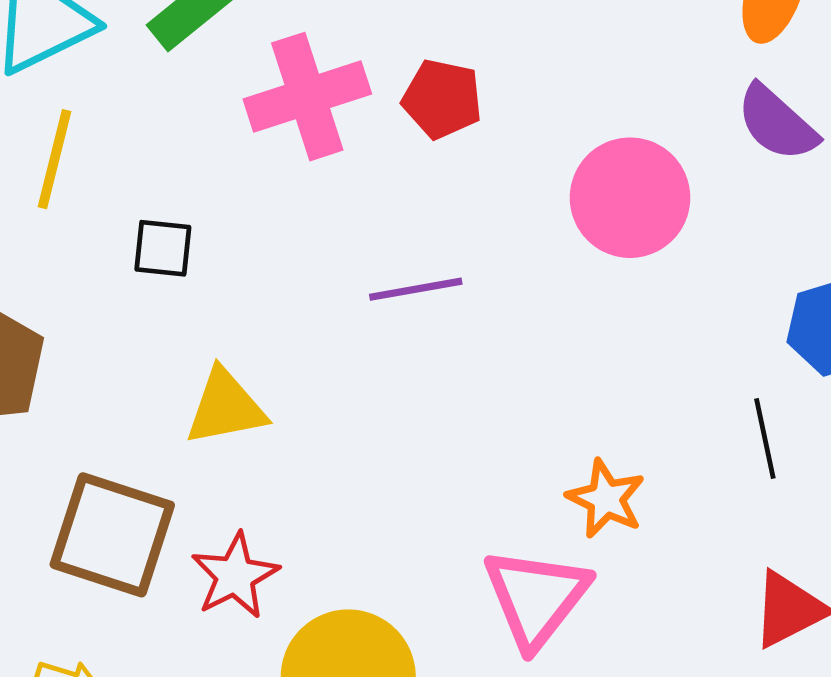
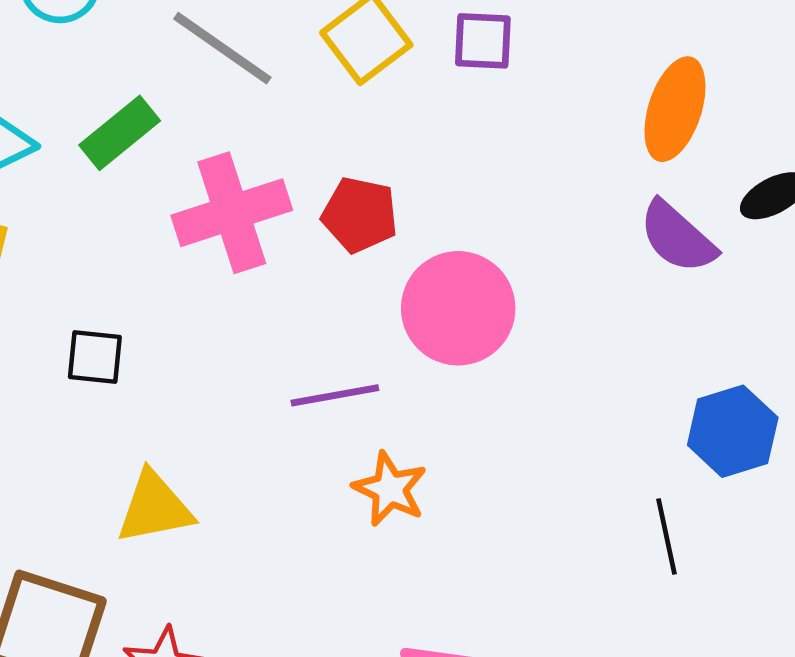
pink circle: (630, 198) -> (458, 308), moved
orange star: (606, 499) -> (390, 489), moved

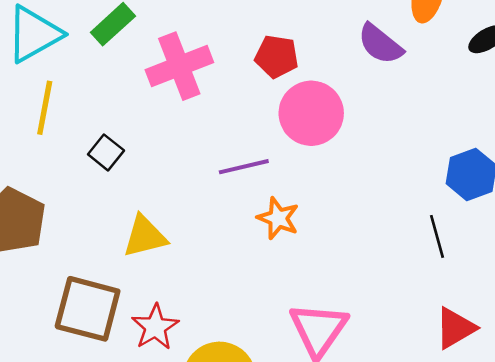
red pentagon: (360, 215) -> (277, 57), moved
purple semicircle: (677, 237) -> (380, 44), moved
black square: (95, 357) -> (106, 152), turned 36

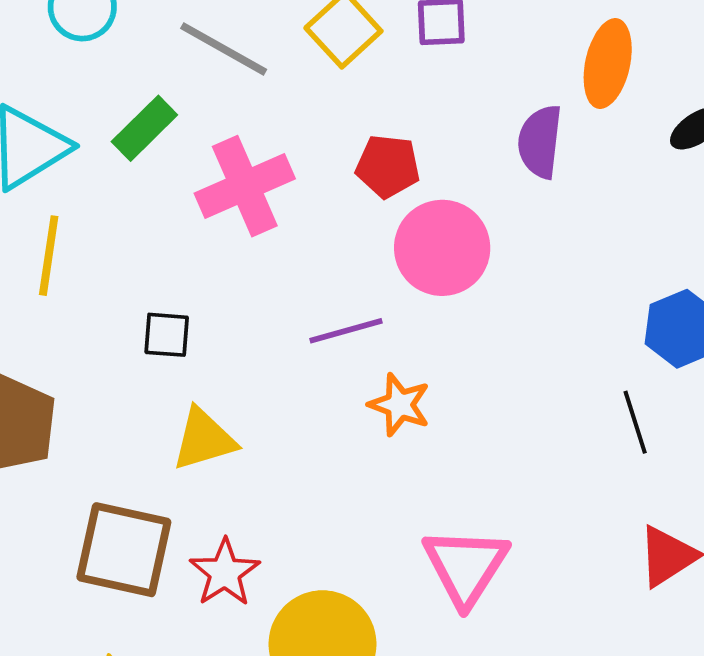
purple semicircle: (380, 44) -> (540, 142), turned 60
black square: (106, 152) -> (167, 335), moved, turned -32

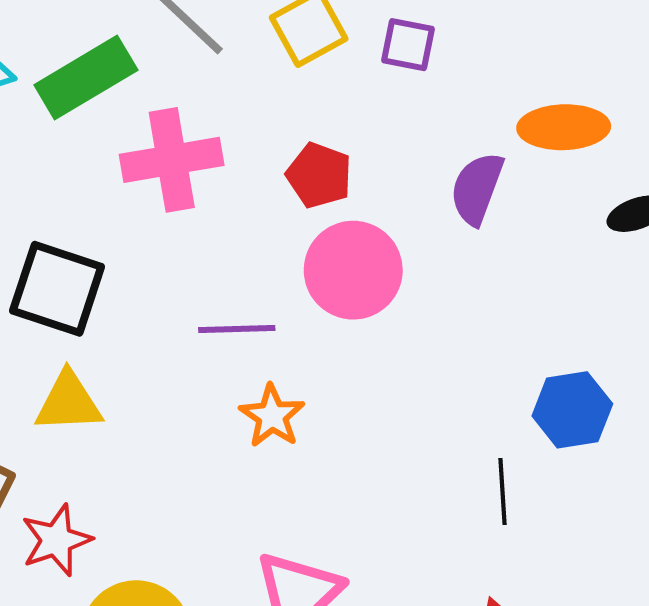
orange ellipse: (608, 64) -> (564, 127), turned 62
green rectangle: (144, 128) -> (86, 77), size x1.4
black square: (167, 335) -> (57, 289), size x1.8

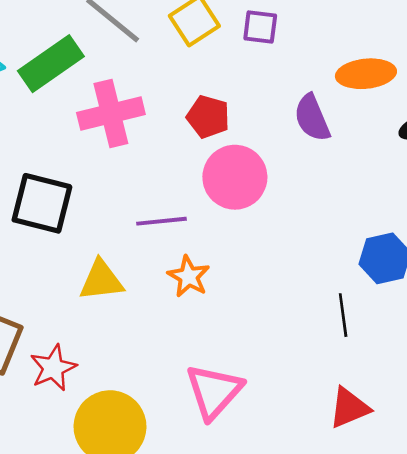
purple semicircle: (477, 188) -> (312, 118), turned -39
yellow triangle: (68, 402) -> (101, 280), moved

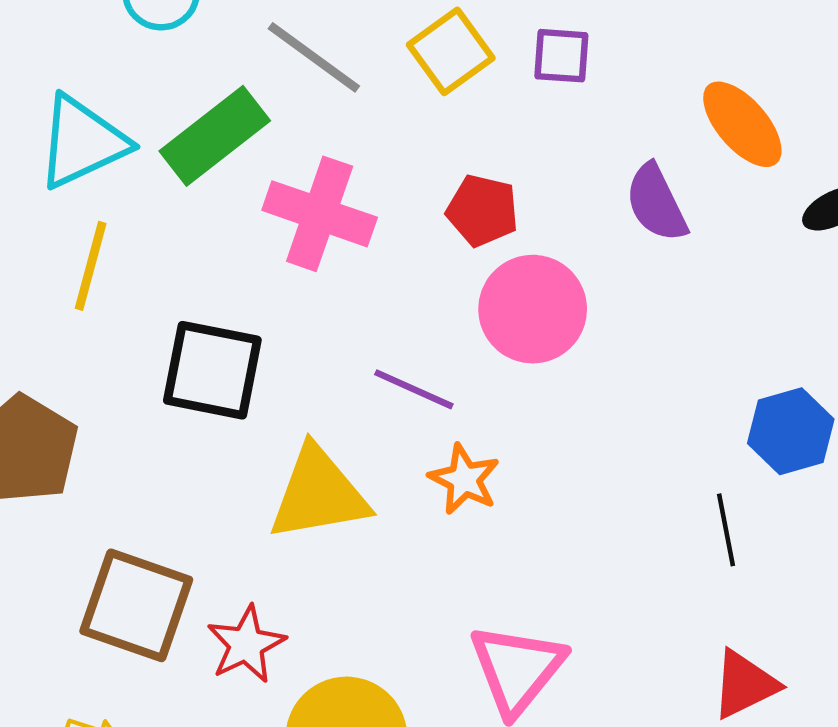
orange ellipse: (366, 74) -> (742, 124), turned 58
pink cross: (111, 113) -> (320, 214), turned 36
purple line: (161, 221) -> (414, 389), turned 33
yellow triangle: (101, 280) -> (319, 494), size x1.4

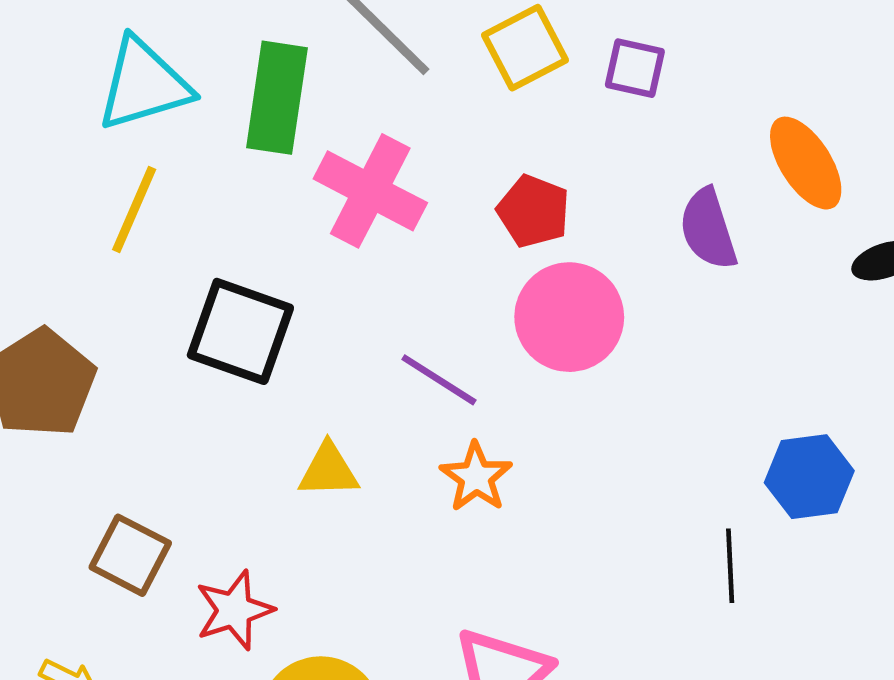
green rectangle: (215, 136) -> (277, 98), turned -52
yellow triangle: (319, 494) -> (328, 470), size x0.6
brown square: (136, 605) -> (130, 555), size x0.7

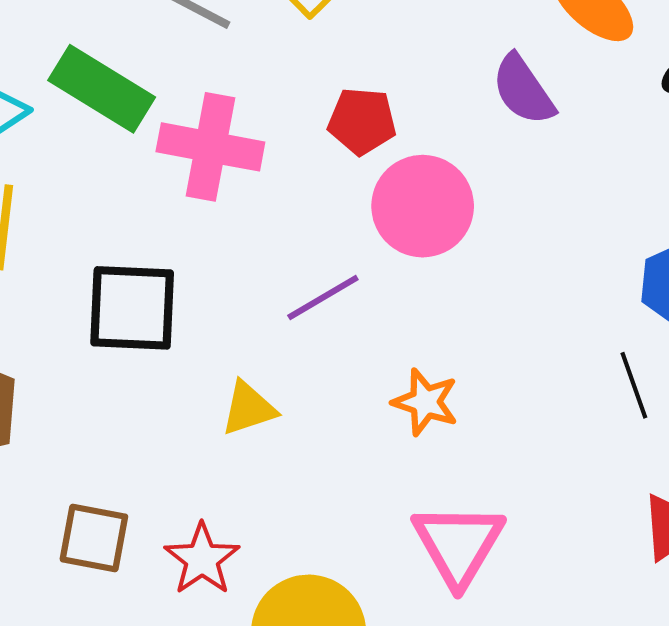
green rectangle: (277, 98) -> (102, 89), turned -50
purple line: (439, 380) -> (323, 298), turned -46
orange star: (476, 477) -> (425, 402), moved

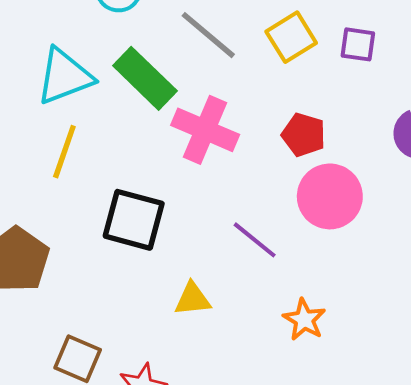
purple line: (323, 298) -> (255, 240), turned 57

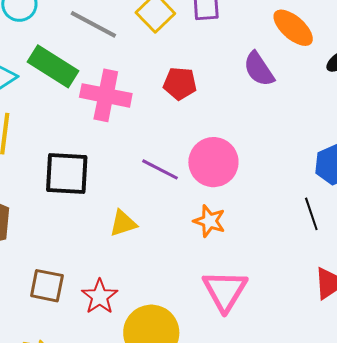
pink circle: (330, 196) -> (213, 162), moved

